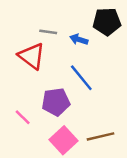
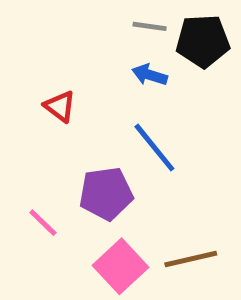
gray line: (48, 32) -> (150, 26), moved
red triangle: (32, 56) -> (60, 106), size x0.6

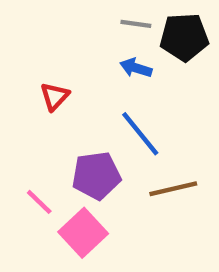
red triangle: (60, 106) -> (55, 96), turned 36
brown line: (191, 259) -> (173, 189), moved
pink square: (120, 266) -> (83, 233), moved

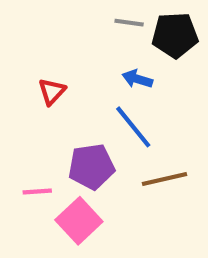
blue arrow: (136, 68) -> (137, 79), moved
pink line: (39, 202) -> (37, 192), turned -48

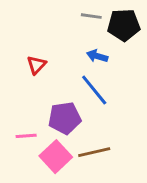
brown line: (164, 179) -> (94, 152), moved

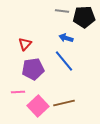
purple pentagon: (65, 118) -> (33, 69), moved

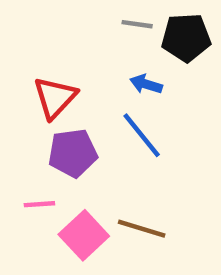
red triangle: (25, 44) -> (55, 98), size x1.5
brown line: (64, 103) -> (142, 229), turned 30

